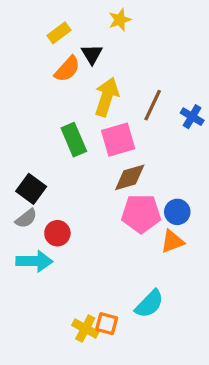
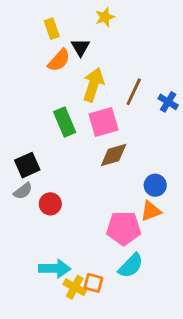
yellow rectangle: (59, 33) -> (52, 29), turned -72
black square: (31, 189) -> (27, 165), turned 30
pink pentagon: (141, 214) -> (124, 228), moved
cyan arrow: (34, 261) -> (55, 269), moved

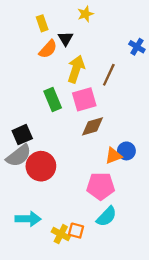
blue cross: (168, 102) -> (137, 47), moved
gray semicircle: (23, 191) -> (19, 156), size x1.6
red circle: (50, 204) -> (41, 166), size x1.6
orange triangle: (151, 211) -> (114, 156), moved
cyan arrow: (55, 269) -> (28, 219), moved

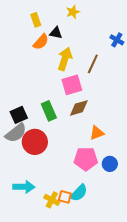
black triangle: (66, 39) -> (56, 33), turned -48
green rectangle: (53, 99) -> (49, 111), moved
blue circle: (126, 151) -> (110, 164), moved
cyan semicircle: (106, 217) -> (79, 193), moved

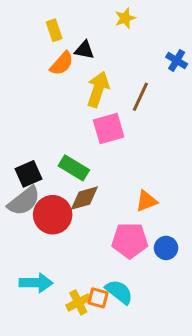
yellow star: (73, 12) -> (125, 18), moved
brown diamond: (79, 108) -> (84, 198), moved
green rectangle: (49, 111) -> (74, 168), turned -36
cyan semicircle: (79, 193) -> (119, 292), turned -96
yellow cross: (52, 200) -> (78, 302), turned 35

